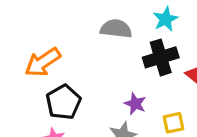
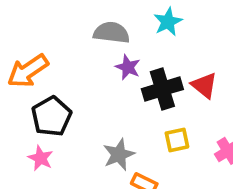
black cross: (161, 57) -> (162, 89), moved
purple star: (135, 104) -> (128, 67), moved

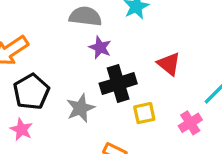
black cross: (162, 89) -> (118, 84), moved
gray star: (119, 155) -> (80, 108), moved

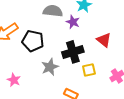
purple star: (100, 47) -> (73, 22), moved
black pentagon: (31, 92) -> (33, 41), moved, turned -30

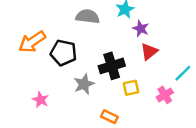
purple star: (73, 22) -> (141, 29), moved
red triangle: (104, 40) -> (149, 51), turned 42

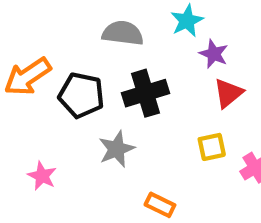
black cross: (112, 66) -> (145, 93), moved
yellow square: (131, 88) -> (212, 147), moved

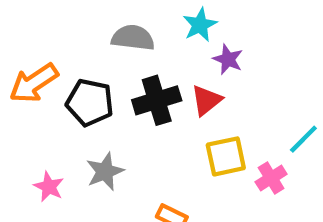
red triangle: (228, 93) -> (206, 100), moved
yellow square: (212, 147) -> (226, 156), size x1.4
gray star: (117, 149) -> (105, 172), moved

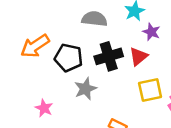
gray star: (105, 172) -> (85, 89), moved

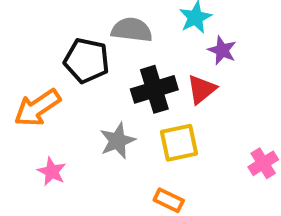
orange arrow: (35, 46) -> (37, 108), moved
black pentagon: (69, 58) -> (87, 61), moved
yellow square: (150, 90) -> (179, 143), moved

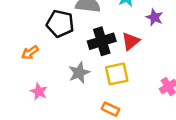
purple star: (222, 50) -> (154, 17), moved
orange arrow: (37, 108) -> (30, 53), size x0.6

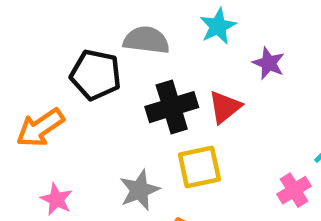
orange arrow: (30, 53) -> (40, 128), size x1.5
gray star: (79, 73) -> (139, 190), moved

